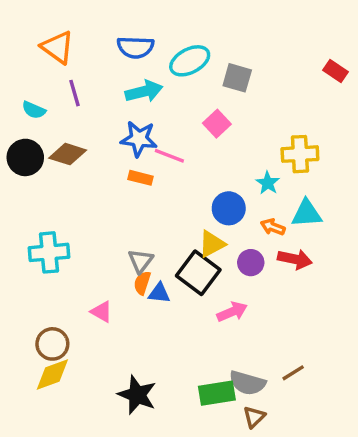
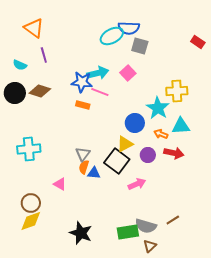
blue semicircle: (135, 47) -> (129, 28), moved
cyan arrow: (144, 91) -> (98, 73), moved
cyan star: (268, 183) -> (158, 108), size x1.6

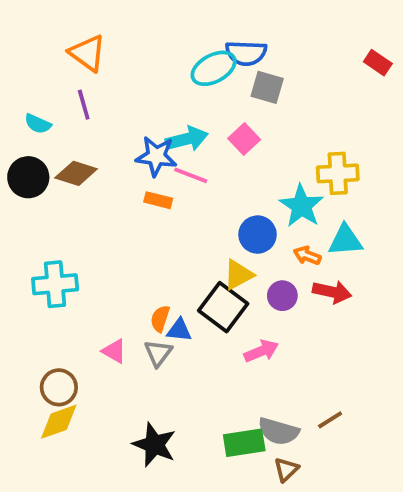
orange triangle: (34, 28) -> (87, 53), moved
red rectangle: (198, 42) -> (378, 63), moved
gray triangle: (83, 154) -> (158, 353), moved

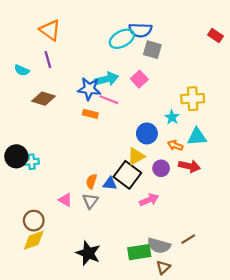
black circle: (28, 177) -> (16, 156), moved
cyan star: (301, 206) -> (172, 117), size x0.6
cyan cross: (55, 284) -> (32, 162), size x0.6
blue triangle: (179, 330) -> (110, 184), moved

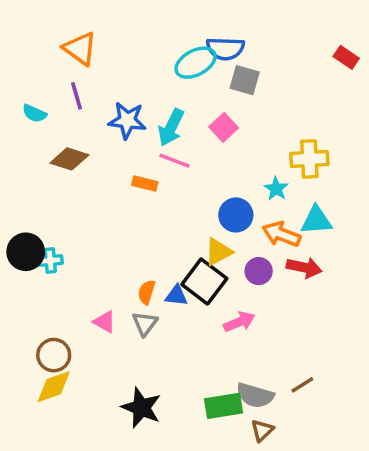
cyan arrow: (107, 79) -> (171, 127), turned 130
blue star: (89, 89) -> (127, 120), moved
orange arrow: (175, 145) -> (281, 234), size x1.5

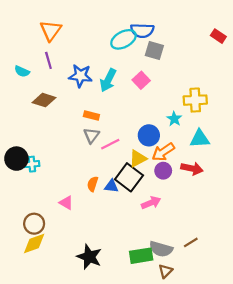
orange triangle: (80, 49) -> (51, 31), turned 30
pink line: (175, 161) -> (110, 144), moved, turned -48
orange arrow: (281, 234) -> (163, 152), moved, turned -55
gray triangle: (145, 324) -> (91, 135), moved

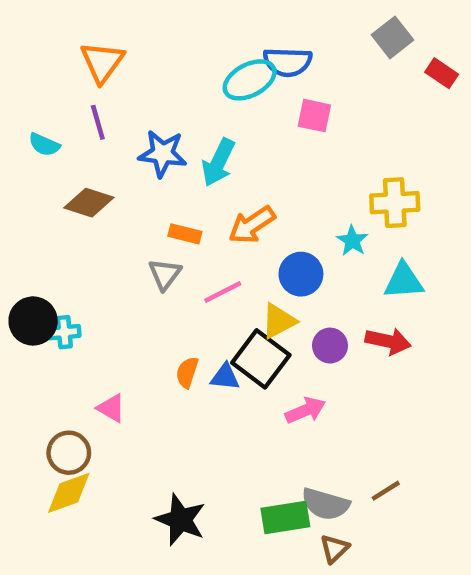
gray square: (154, 50) -> (392, 37), moved, turned 36
pink square: (141, 80) -> (314, 116), moved, turned -35
gray triangle: (91, 135) -> (165, 274), moved
orange arrow: (163, 152) -> (252, 225), moved
pink triangle: (66, 203) -> (111, 408), moved

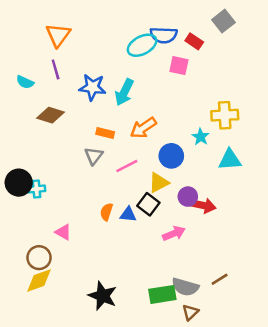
red rectangle: (442, 73) -> (194, 41), moved
red arrow: (388, 341) -> (203, 205), moved
black square: (261, 359) -> (148, 204), size x0.7

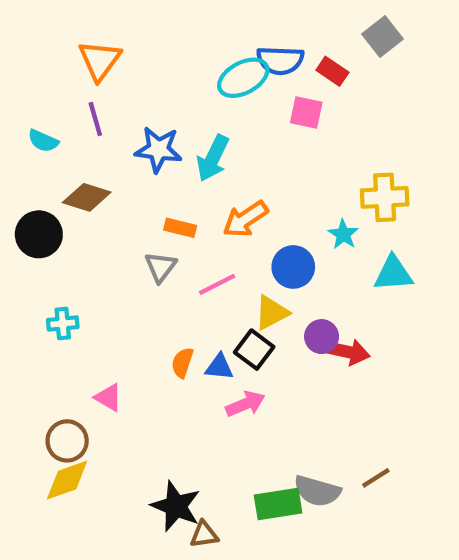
black circle: (19, 183) -> (39, 234), moved
pink arrow: (174, 233) -> (245, 404), moved
brown triangle: (190, 312) -> (204, 534), moved, turned 36

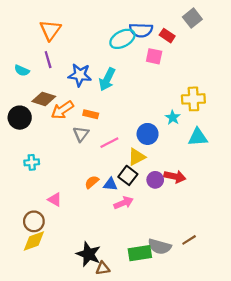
orange arrow: (245, 219) -> (62, 110), moved
purple circle: (322, 337) -> (155, 180), moved
orange semicircle: (182, 363) -> (92, 182), turned 32

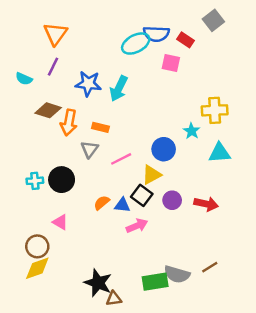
purple line: (48, 60) -> (53, 67), turned 42
orange arrow: (62, 110) -> (69, 122), turned -45
black circle: (20, 118) -> (62, 180), moved
red arrow: (175, 177) -> (206, 204), moved

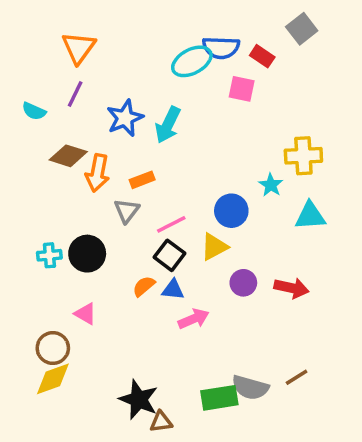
blue star: (88, 84) -> (125, 118), turned -30
orange rectangle: (100, 127) -> (142, 180), turned -35
black square: (142, 195) -> (170, 255), moved

